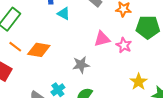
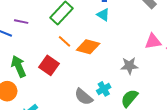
cyan triangle: (64, 13) -> (103, 15), moved

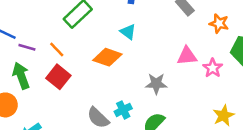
cyan triangle: (103, 15) -> (128, 32), moved
purple line: (21, 22) -> (27, 47), moved
orange line: (64, 41) -> (57, 49), moved

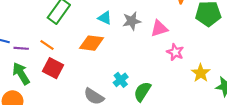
pink star: (213, 68) -> (175, 52), moved
gray star: (156, 84) -> (132, 21), moved
cyan cross: (123, 110) -> (121, 80), moved

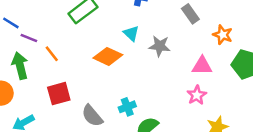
pink triangle: (159, 28) -> (202, 66), moved
orange line: (47, 45) -> (52, 54), moved
red square: (53, 68) -> (59, 94), moved, turned 30

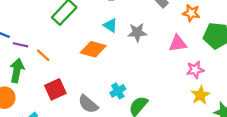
green arrow: (20, 66) -> (17, 71), turned 35
pink star: (197, 95) -> (195, 70), moved, turned 30

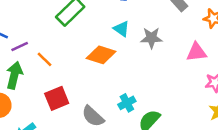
purple line: (21, 45) -> (20, 47), turned -40

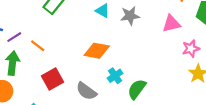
orange diamond: (101, 55) -> (97, 51), moved

